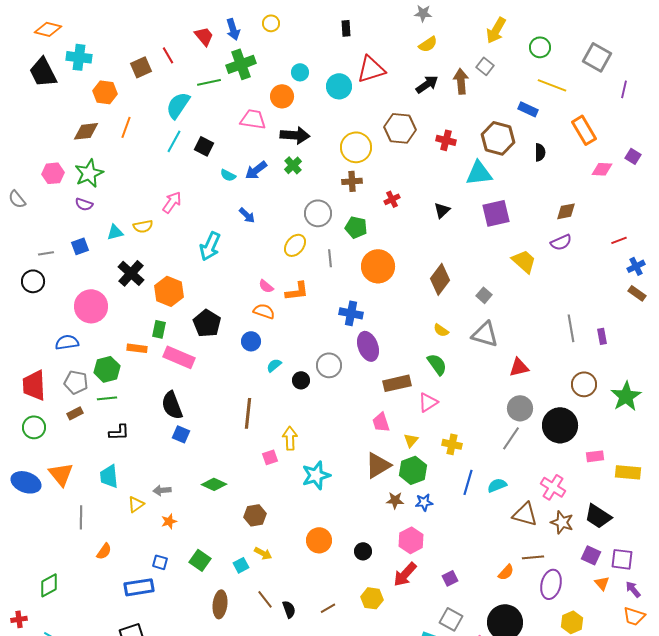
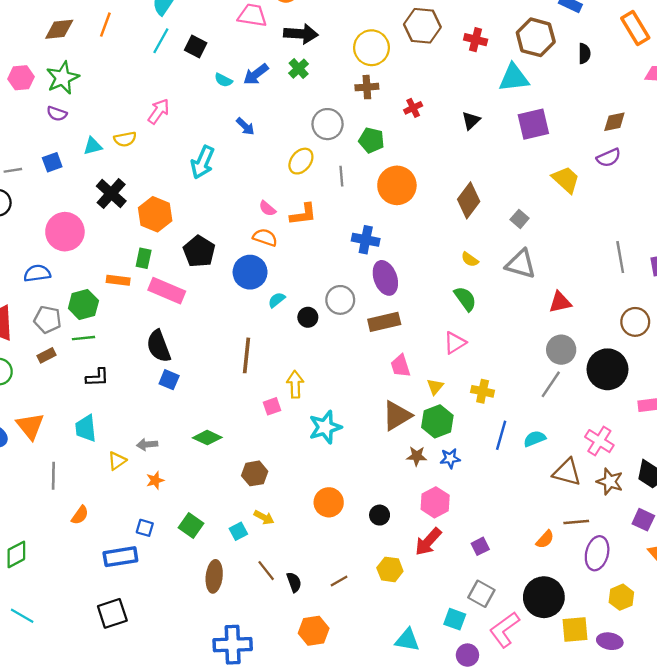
blue circle: (251, 341) -> (250, 272), size x1.5
brown rectangle: (397, 383) -> (384, 322), moved

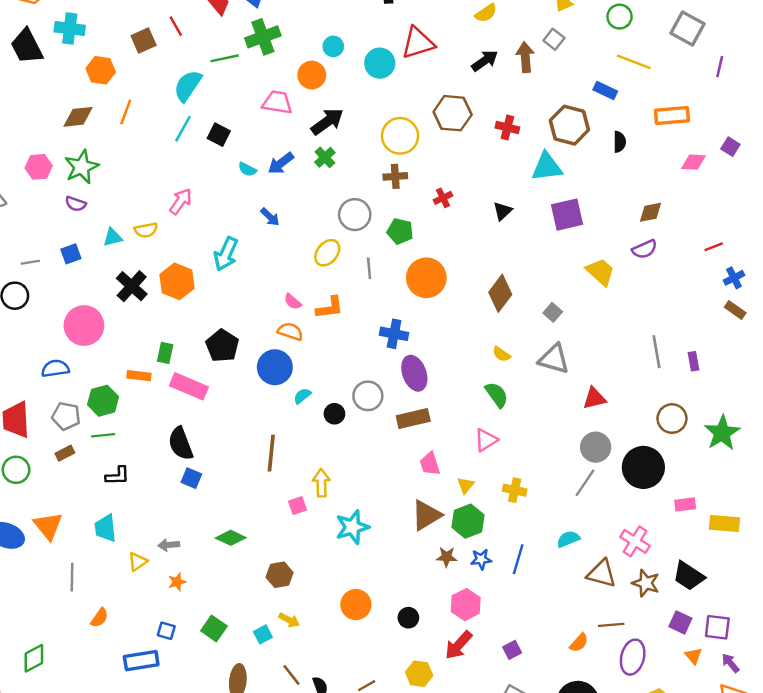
orange rectangle: (635, 28) -> (672, 116), turned -64
black arrow: (301, 34) -> (327, 122), turned -40
orange hexagon: (155, 214) -> (177, 281), moved
blue line: (501, 435) -> (518, 559), moved

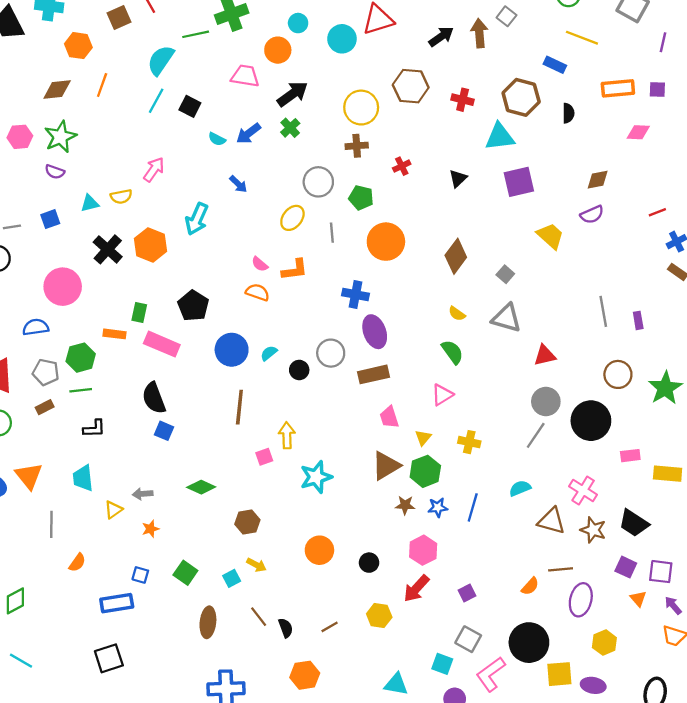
purple square: (730, 147) -> (657, 89), moved, turned -30
blue circle: (275, 367) -> (232, 350), moved

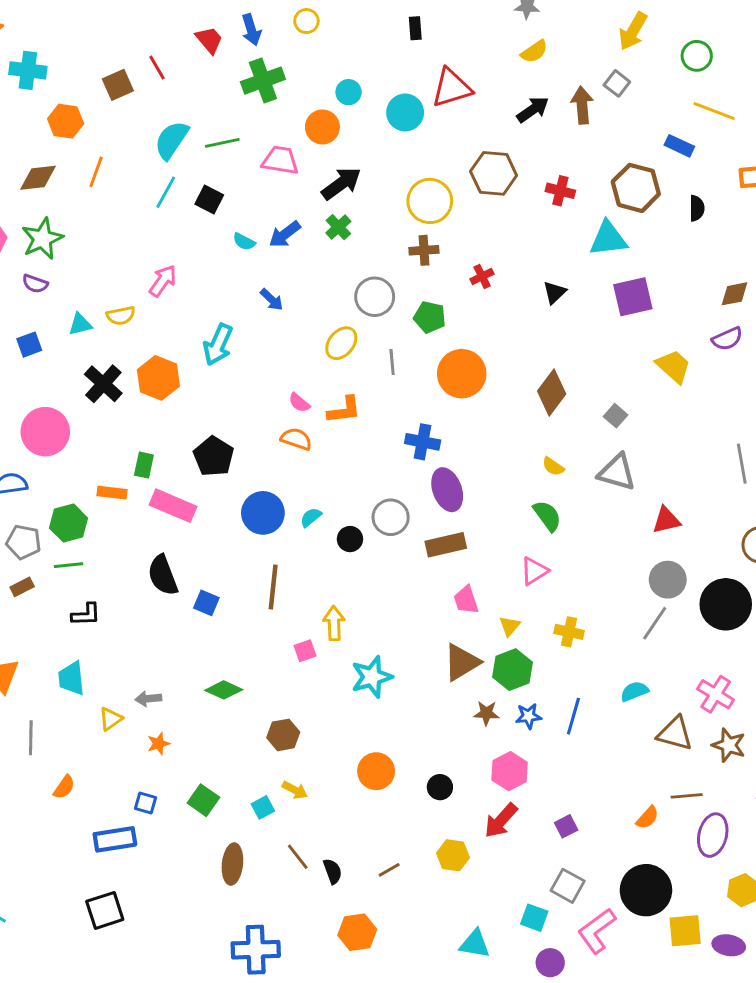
green line: (196, 34) -> (222, 143), moved
blue square: (164, 431) -> (206, 603), moved

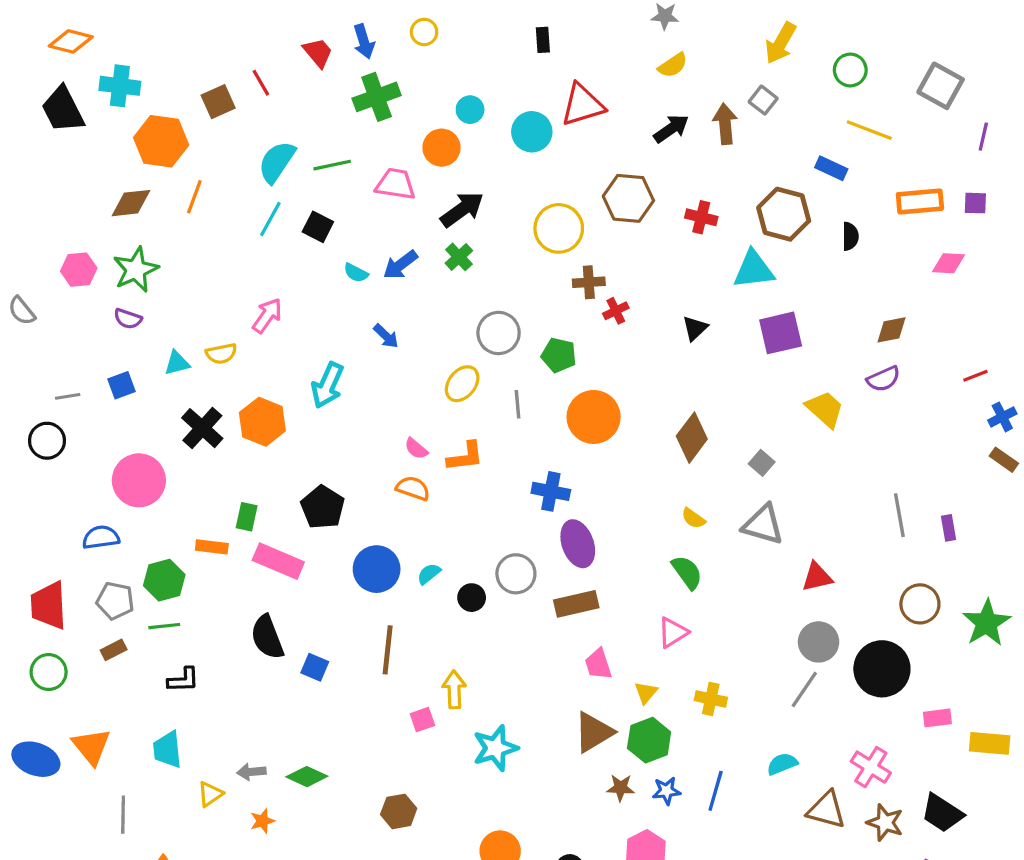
orange hexagon: (66, 121) -> (161, 141), size x1.4
brown cross: (424, 250) -> (589, 282), moved
green diamond: (224, 690) -> (307, 777), moved

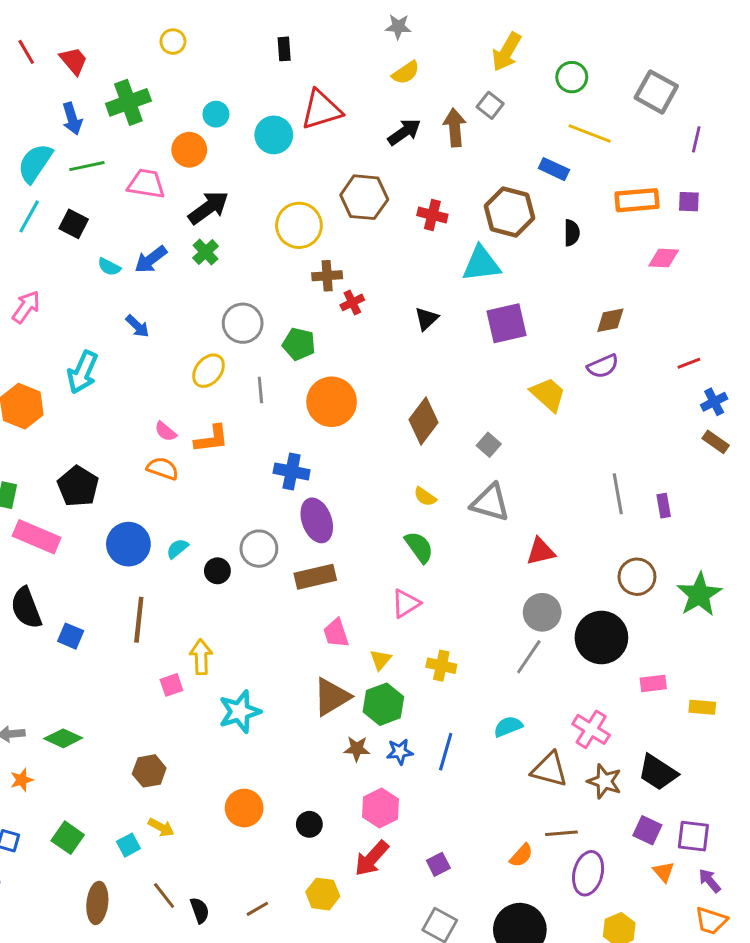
blue arrow: (364, 41) -> (72, 119), moved
red line: (261, 83) -> (26, 52), moved
yellow rectangle: (990, 743) -> (702, 707), size x0.7

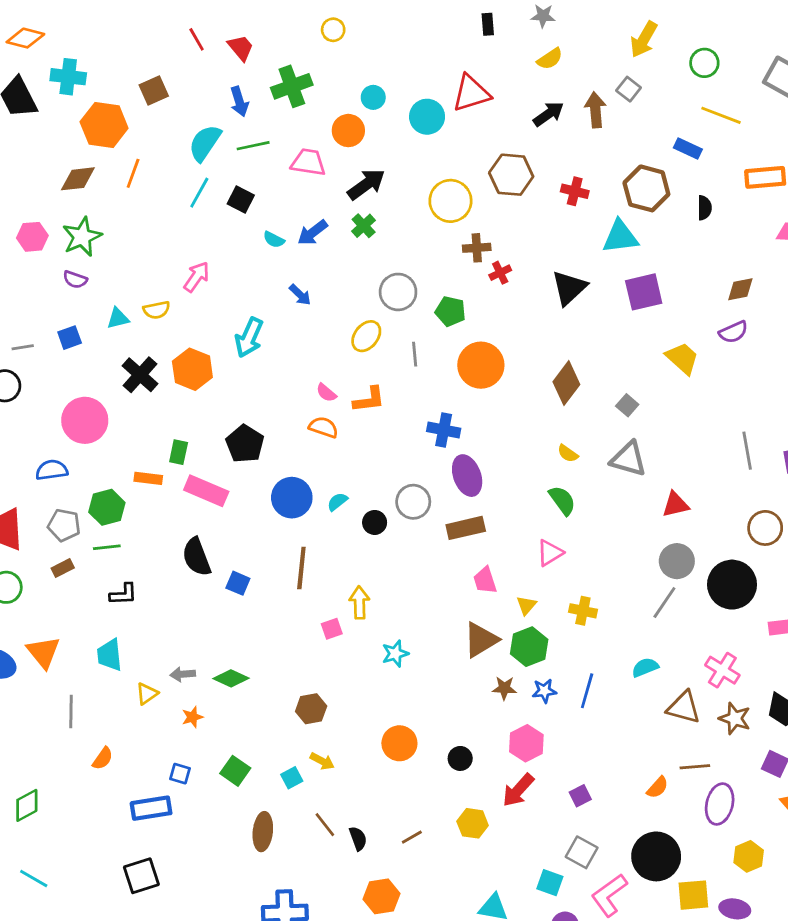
black rectangle: (284, 49) -> (488, 24), moved
black triangle: (426, 319) -> (569, 288), size x1.6
cyan star: (240, 712) -> (395, 654), size x0.7

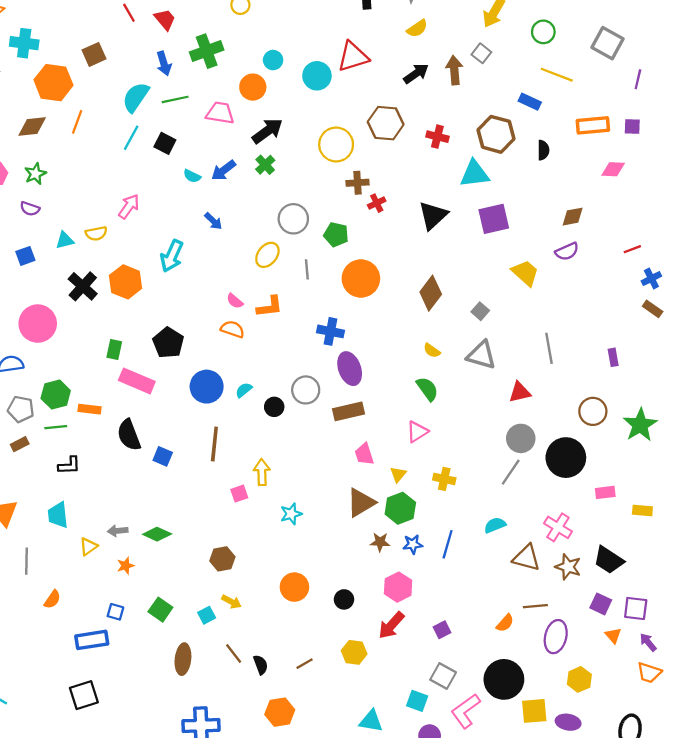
green star: (82, 237) -> (35, 174), size x0.7
gray line: (747, 451) -> (549, 348), moved
orange rectangle: (148, 478) -> (89, 409), moved

